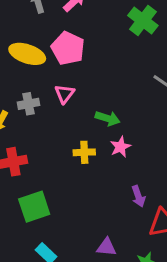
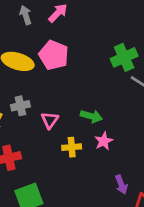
green cross: (143, 21) -> (124, 57), moved, turned 30
pink triangle: (65, 94) -> (50, 120), moved

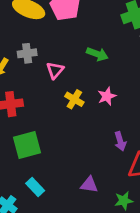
green arrow: (91, 116) -> (97, 54), moved
yellow cross: (72, 147) -> (74, 99), turned 30

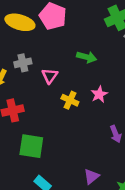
green square: (27, 145) -> (31, 146), turned 30
purple triangle: (89, 185) -> (91, 176), turned -42

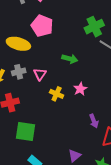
yellow ellipse: (20, 22) -> (18, 44), moved
gray cross: (23, 63) -> (19, 72), moved

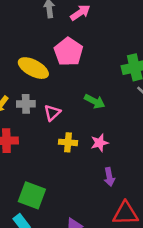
yellow cross: (57, 94) -> (68, 142), turned -32
purple arrow: (94, 121) -> (109, 177), moved
green square: (25, 131) -> (32, 195), moved

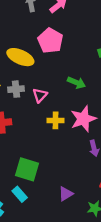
pink star: (100, 143) -> (83, 119), size x1.6

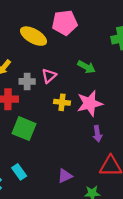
pink pentagon: (50, 41) -> (65, 23), turned 30
gray cross: (16, 89) -> (27, 81), moved
green square: (27, 169) -> (24, 129), moved

